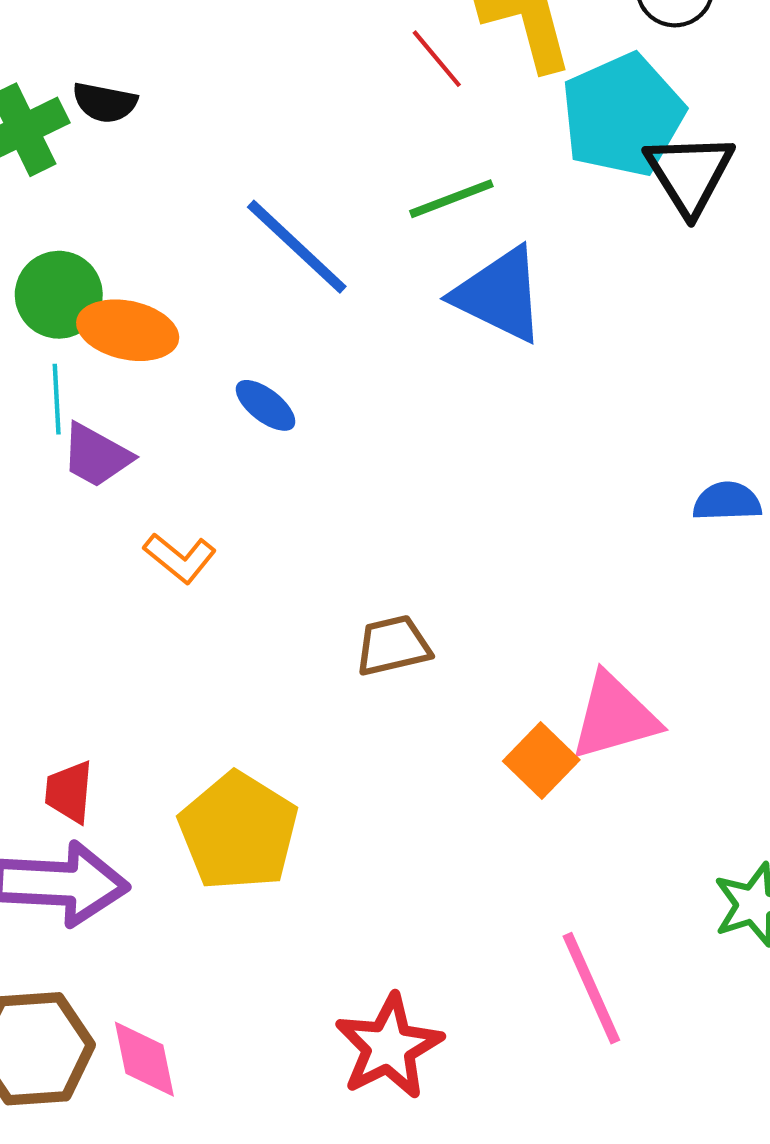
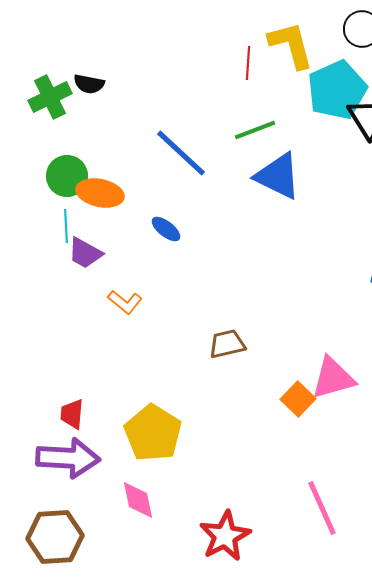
red line: (437, 59) -> (248, 63), turned 44
pink diamond: (144, 1059) -> (138, 500), moved

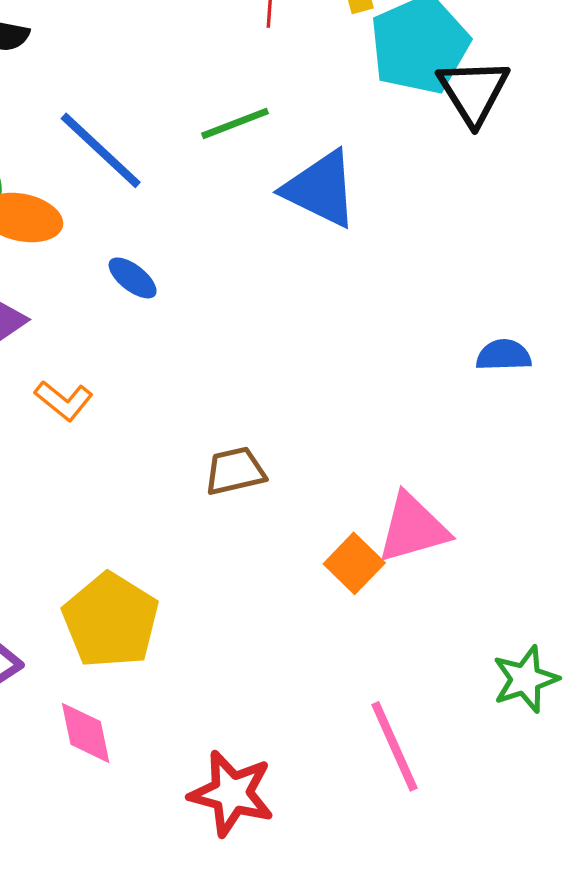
green line: (255, 130) -> (235, 123), moved
blue line: (181, 153) -> (101, 150), moved
red star: (225, 536) -> (232, 793), turned -30

